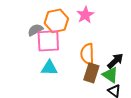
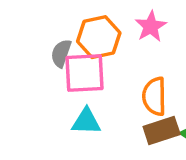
gray semicircle: (35, 30) -> (61, 53), turned -42
brown rectangle: (91, 73) -> (162, 130), turned 54

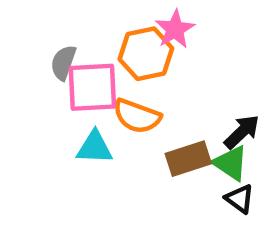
orange hexagon: (99, 37) -> (146, 54), moved
orange semicircle: (154, 96) -> (137, 116), moved, turned -69

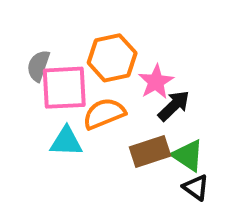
pink star: (175, 29) -> (156, 82), moved
orange semicircle: (137, 116) -> (104, 114), turned 138
black arrow: (242, 132) -> (174, 106), moved

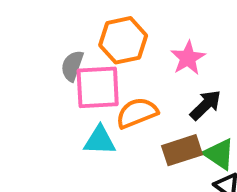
orange hexagon: (112, 58) -> (123, 40), moved
pink star: (156, 82) -> (188, 58), moved

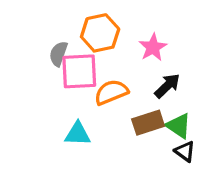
cyan triangle: (100, 140) -> (78, 134), moved

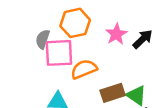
black arrow: (167, 86) -> (143, 39), moved

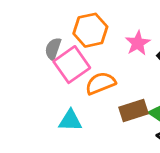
pink square: (59, 53) -> (72, 65), turned -32

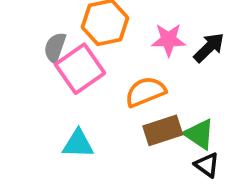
pink star: (138, 43) -> (169, 40), turned 30
orange semicircle: (100, 83) -> (145, 92), moved

